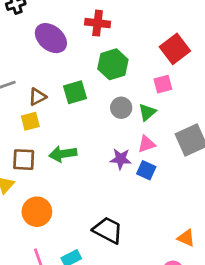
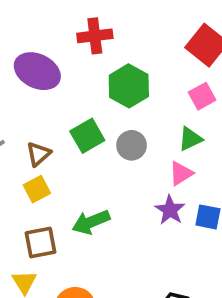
gray circle: (121, 108) -> (132, 145), moved
green triangle: (147, 112) -> (190, 139), turned 30
pink triangle: (147, 144) -> (181, 173), moved
purple star: (121, 159) -> (170, 210), turned -30

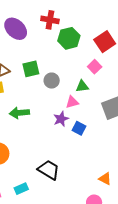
green hexagon: (129, 86) -> (69, 38), moved
pink square: (202, 96) -> (95, 67), turned -32

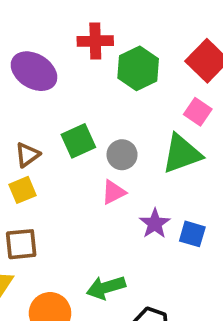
green triangle: (82, 86) -> (182, 154), size x1.6
pink triangle: (72, 102) -> (114, 192), moved
green arrow: (19, 113) -> (106, 287), moved

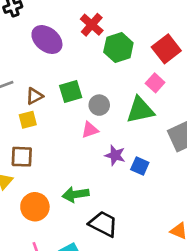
red cross: (95, 41) -> (92, 25), turned 35
purple star: (155, 224) -> (115, 155), turned -30

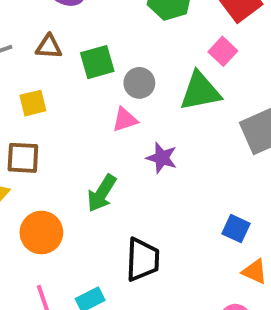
brown triangle: (34, 96) -> (49, 47), moved, turned 30
blue square: (140, 166) -> (236, 229), moved
green arrow: (76, 194) -> (102, 193), moved, turned -50
black trapezoid: (103, 224) -> (143, 260), turned 64

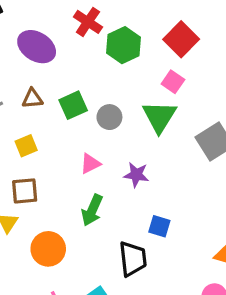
green triangle: (200, 91) -> (159, 117), turned -39
pink triangle: (125, 120) -> (90, 164), moved
blue square: (236, 229) -> (159, 226), moved

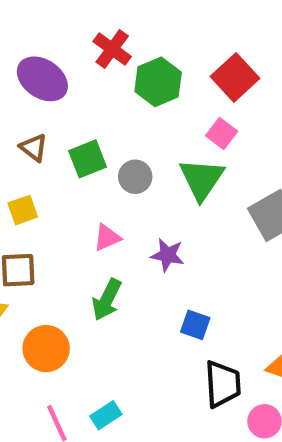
brown triangle: (32, 99) -> (34, 148), turned 40
black trapezoid: (133, 259) -> (223, 384), moved

